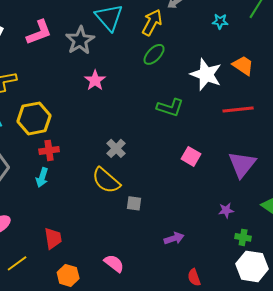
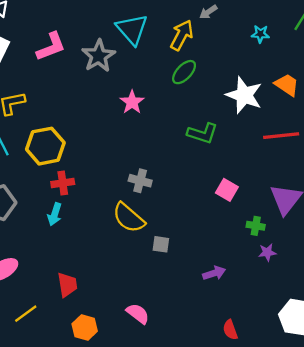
pink star: (95, 80) -> (132, 102), moved
gray cross: (116, 148) -> (140, 181), turned -30
green cross: (243, 237) -> (256, 226), moved
purple arrow: (174, 238) -> (214, 273), moved

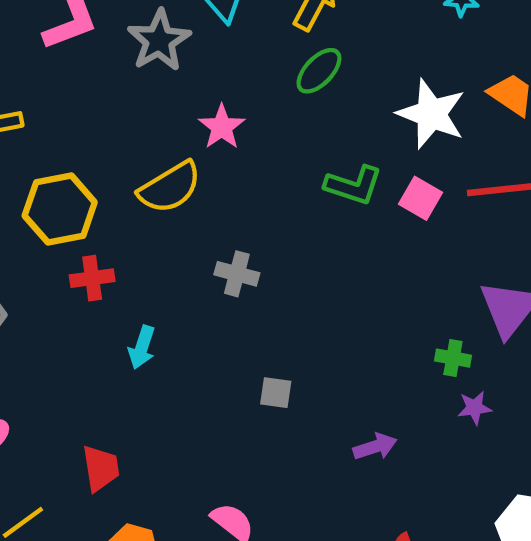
pink square: (227, 190) -> (421, 198), moved
cyan arrow: (55, 214) -> (142, 347), moved
yellow semicircle: (129, 218) -> (170, 187), moved, turned -72

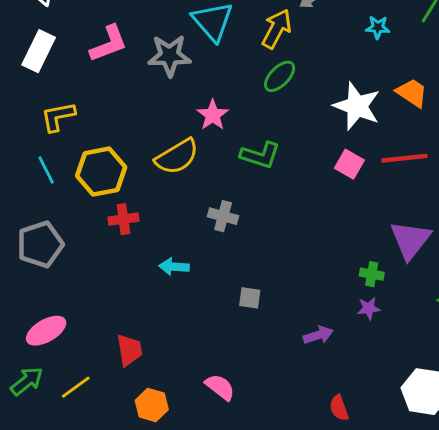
gray star: (159, 40) -> (170, 56), turned 30
green L-shape: (354, 185) -> (260, 155), moved
cyan arrow: (142, 347) -> (174, 267), moved, turned 76
purple star: (475, 408) -> (369, 308), moved

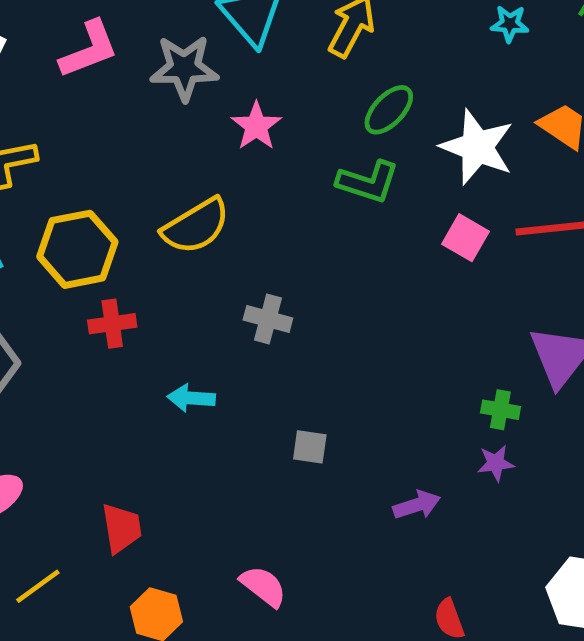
green ellipse: (280, 76) -> (389, 110), moved
pink star: (213, 115) -> (256, 126), moved
green L-shape: (260, 155) -> (368, 182), moved

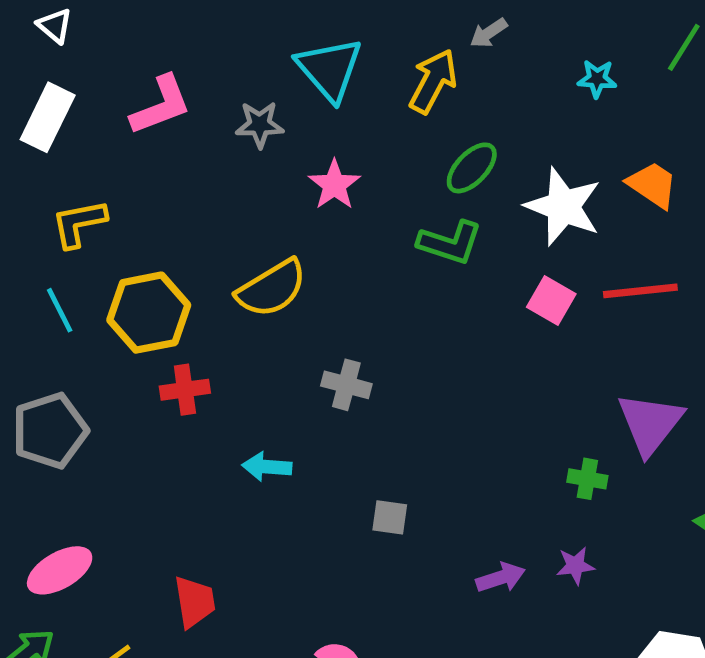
gray star: (184, 68) -> (260, 125), size x0.7
purple star: (496, 463) -> (575, 566), moved

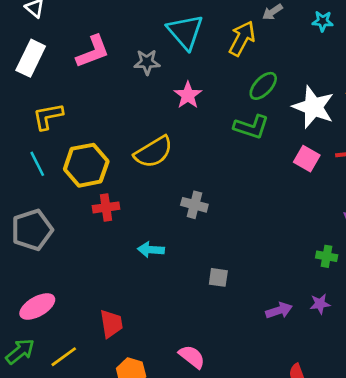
cyan star: (597, 79) -> (323, 21), moved

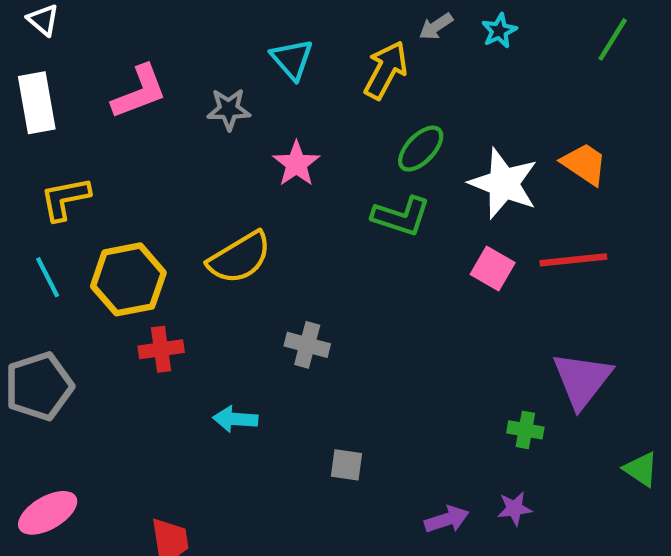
cyan star: (323, 21) -> (499, 31), moved, turned -30
cyan triangle: (185, 32) -> (292, 59), size x0.7
white rectangle: (31, 58) -> (37, 103), turned -36

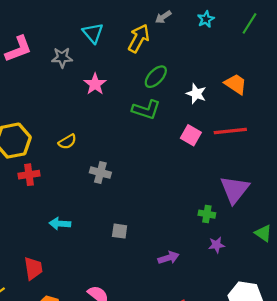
cyan star: (499, 31) -> (206, 19), moved
white star: (504, 183) -> (196, 94), size x0.6
yellow semicircle: (240, 258) -> (67, 142), moved, size x0.6
cyan arrow: (235, 419) -> (60, 224), moved
purple star: (514, 508) -> (216, 245), moved

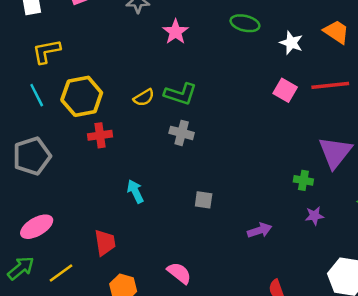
green ellipse: (156, 77) -> (245, 23), turned 60
green L-shape: (146, 110) -> (180, 94), moved
cyan arrow: (60, 224) -> (135, 191), turned 60

